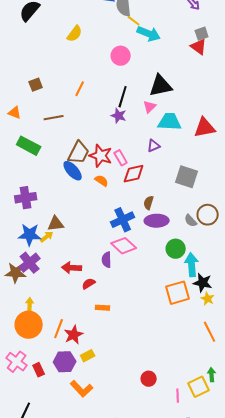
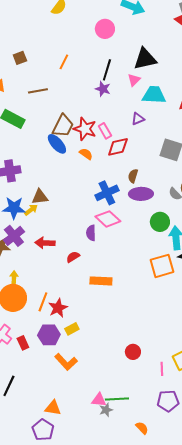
red arrow: (72, 268) -> (45, 243), moved
orange rectangle: (103, 308) -> (101, 281), moved, size x1.5

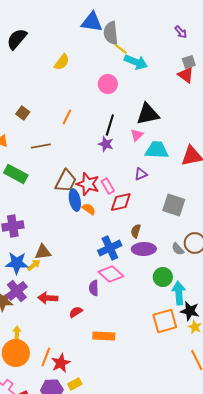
brown square: (20, 58) -> (23, 113), turned -32
blue ellipse: (57, 144) -> (75, 200), moved, turned 30

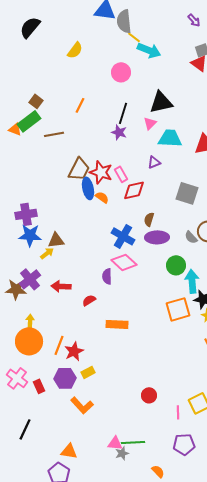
green rectangle: (16, 174) -> (29, 121), moved, turned -65
blue cross: (110, 248) -> (123, 236), turned -35
blue star: (17, 263) -> (30, 235), moved

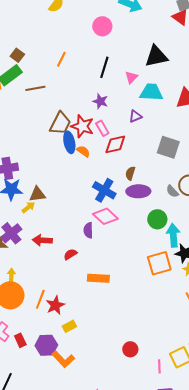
black triangle: (161, 102) -> (156, 56), moved
purple star: (119, 132) -> (100, 101), moved
purple hexagon: (65, 378) -> (46, 345), moved

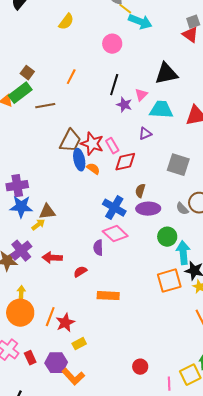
purple star: (100, 101) -> (124, 105), moved

